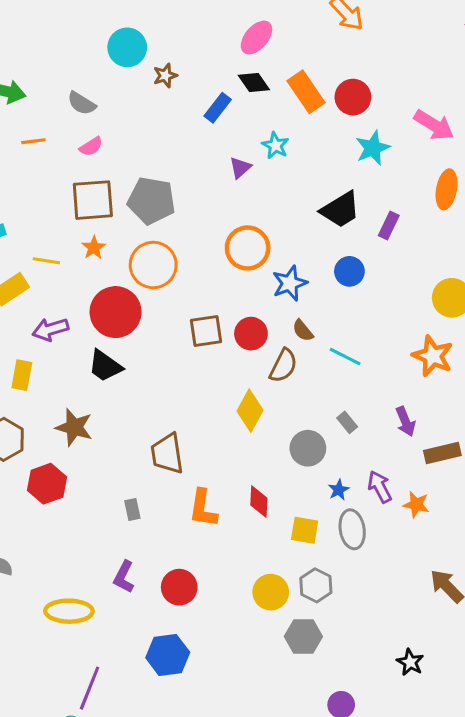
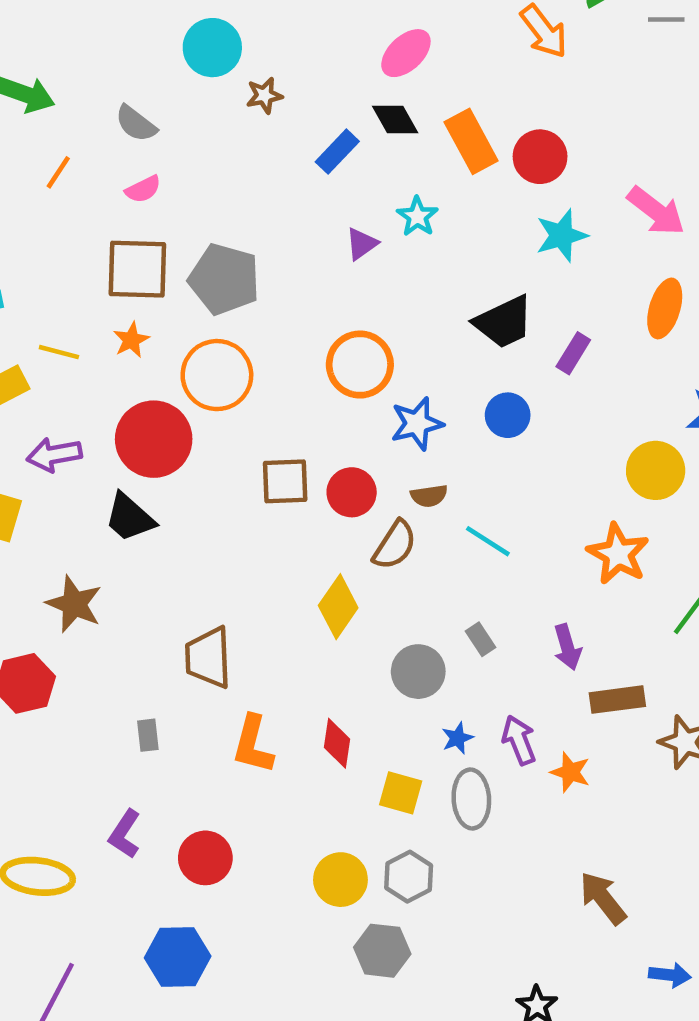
orange line: (33, 141) -> (58, 172), turned -55
brown semicircle: (303, 331) -> (429, 496), turned -65

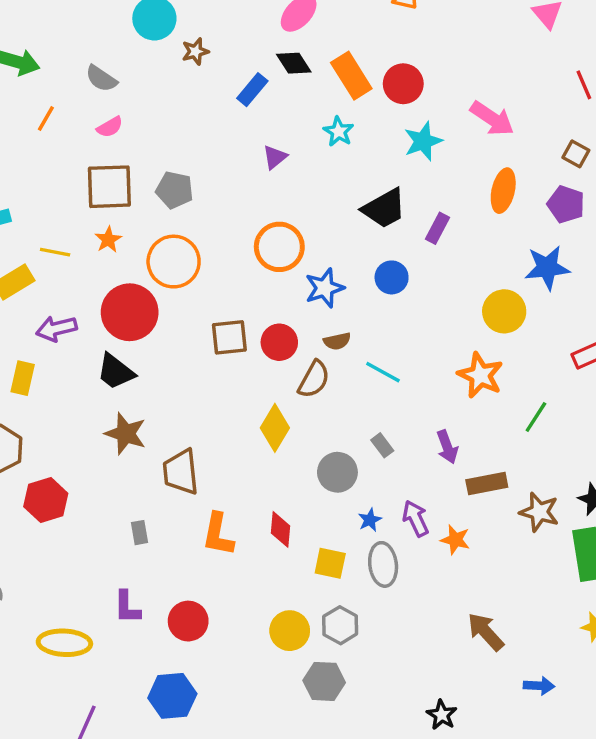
cyan star: (417, 216) -> (339, 132), moved
gray pentagon: (224, 279) -> (174, 190), size x0.7
brown star: (74, 604) -> (126, 434), moved
purple L-shape: (125, 834) -> (127, 607), turned -30

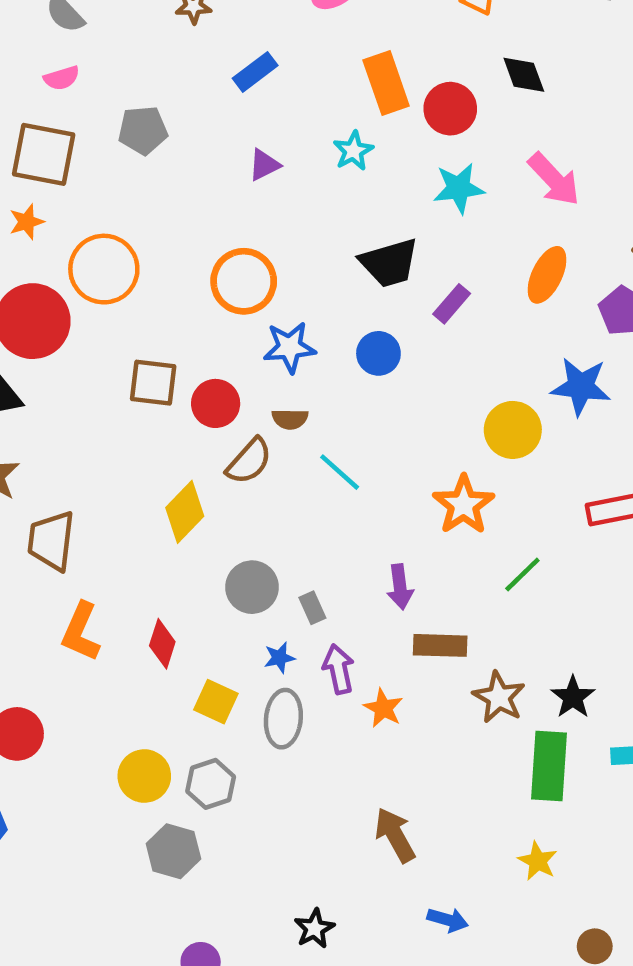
black diamond: (294, 63) -> (524, 75), moved
gray pentagon: (174, 190) -> (143, 130), moved, turned -30
gray rectangle: (382, 445) -> (312, 608), moved

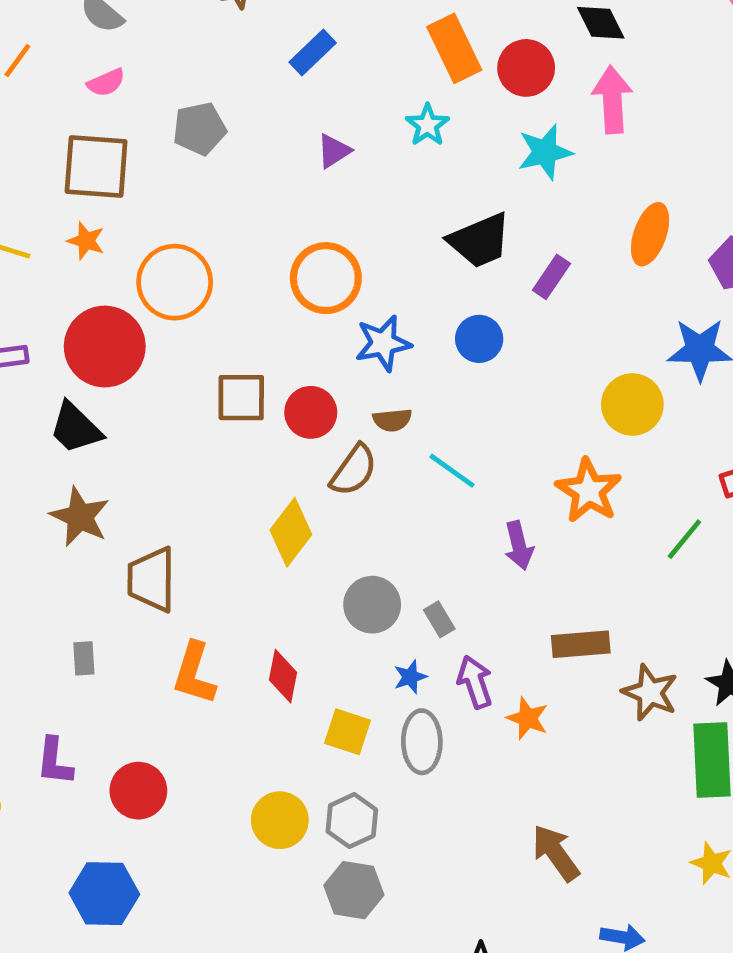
pink arrow: (554, 179) -> (612, 100), moved, turned -134
orange star: (27, 222) -> (86, 241), turned -30
green line: (522, 575) -> (684, 539), moved
purple arrow: (400, 587) -> (519, 545), moved
gray hexagon: (173, 851) -> (354, 890), moved

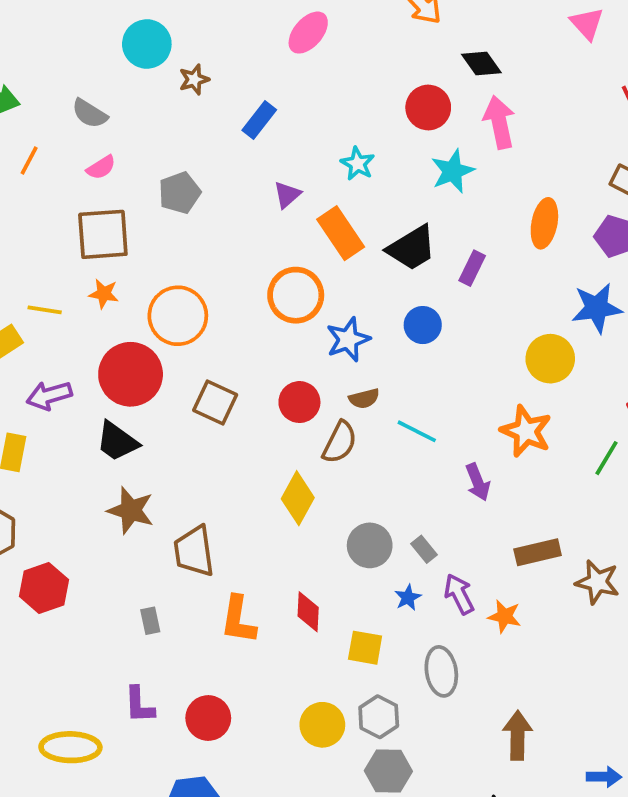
orange rectangle: (454, 48) -> (341, 233), moved
brown square: (241, 398) -> (215, 403), moved, turned 33
gray ellipse: (422, 742) -> (441, 671), moved
brown arrow: (556, 853) -> (518, 735), moved, turned 45

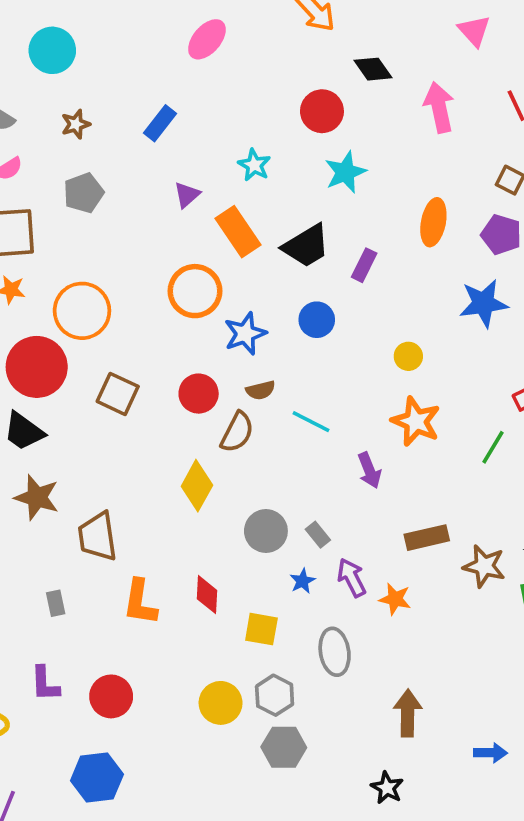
brown star: (194, 79) -> (76, 124), moved
pink arrow: (499, 122) -> (439, 107), moved
yellow circle: (550, 359) -> (408, 356), moved, size x0.6

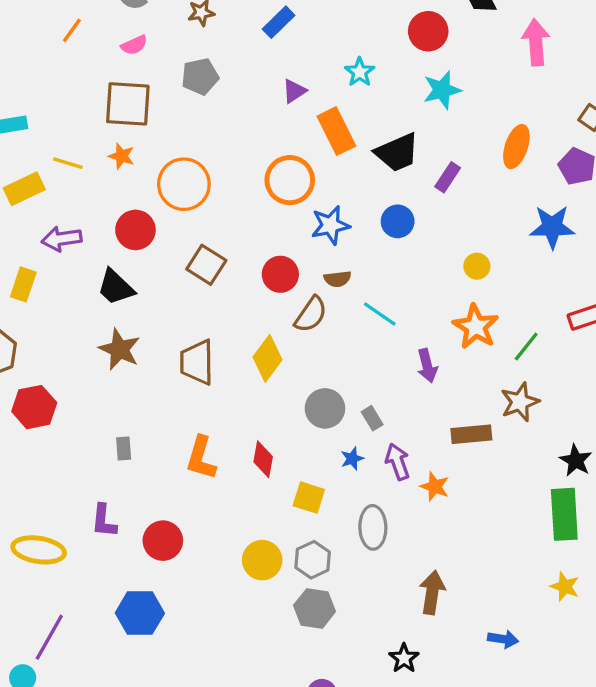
red circle: (37, 367) -> (135, 230), size x0.7
green line: (493, 447) -> (526, 346), moved
brown trapezoid: (98, 537) -> (197, 362), moved
brown star: (484, 566) -> (520, 402), moved, turned 30

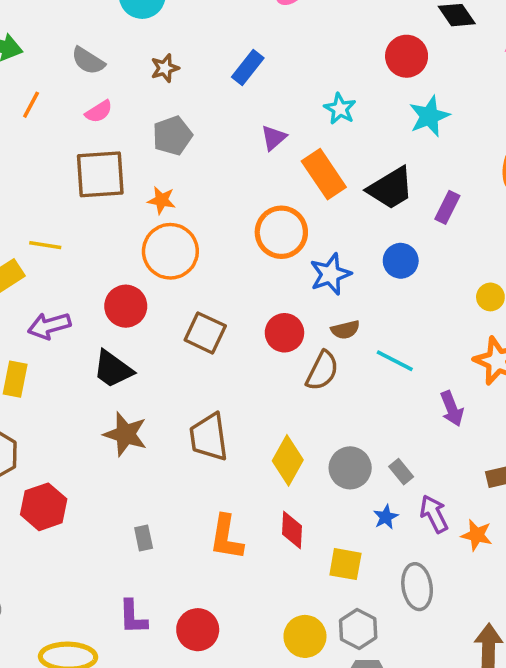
orange star: (122, 156) -> (162, 200), moved
yellow diamond: (267, 358) -> (288, 460), moved

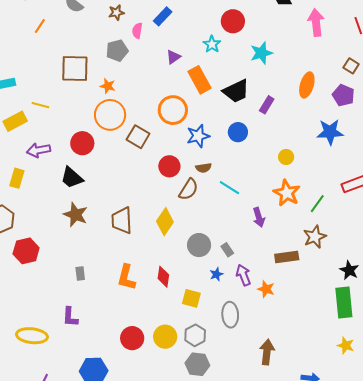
red circle: (407, 56) -> (233, 21), moved
pink semicircle: (99, 112) -> (137, 31), moved, turned 126
brown square: (205, 333) -> (138, 137), moved
yellow diamond: (288, 460) -> (165, 222), moved
red circle: (198, 630) -> (132, 338), moved

